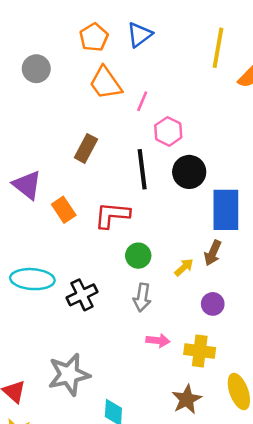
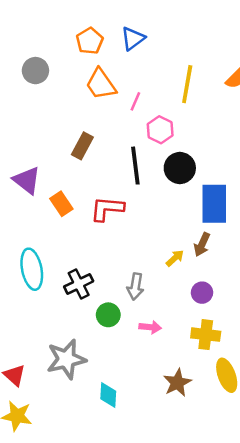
yellow line: (218, 48) -> (187, 84), moved
green circle: (138, 256) -> (108, 315), moved
cyan ellipse: (32, 279) -> (32, 269), turned 75
yellow cross: (200, 351) -> (206, 335), moved

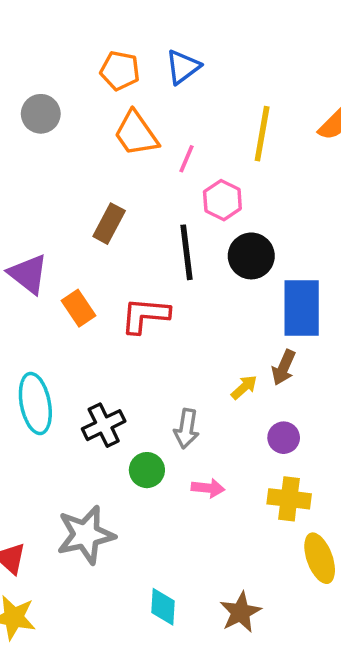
orange pentagon: (90, 41) -> (120, 71), turned -30
brown star: (177, 383) -> (240, 612), moved
cyan diamond: (108, 395) -> (163, 607), moved

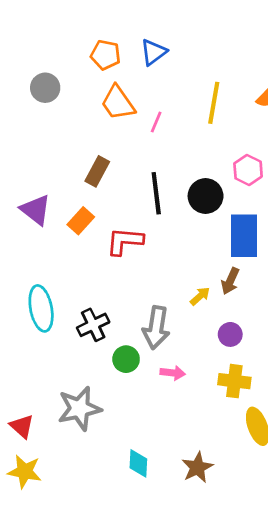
pink hexagon: (222, 200) -> (248, 170), moved
orange rectangle: (79, 308) -> (81, 221), moved, turned 76
gray arrow: (186, 429) -> (156, 328), size x1.4

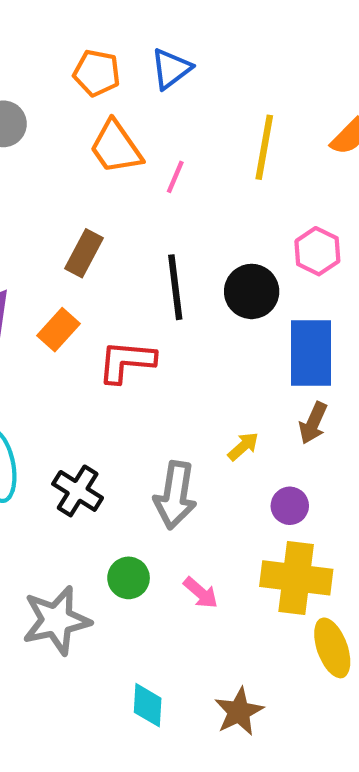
brown arrow: (230, 281) -> (313, 423), moved
black cross: (93, 325) -> (78, 491), turned -32
green circle: (126, 359) -> (129, 578), moved
pink arrow: (173, 373) -> (201, 593), moved, turned 35
yellow cross: (234, 381) -> (296, 578), size x1.4

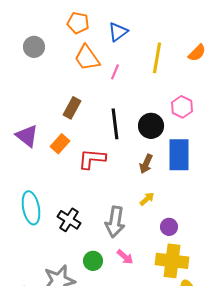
blue triangle: (171, 69) -> (118, 32), moved
brown arrow: (313, 423) -> (146, 164), moved
pink arrow: (201, 593) -> (125, 257), moved

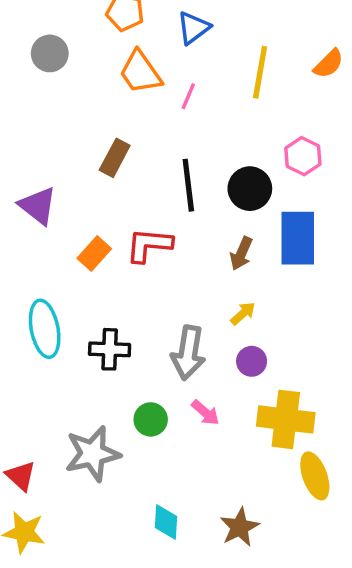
orange rectangle: (60, 144) -> (94, 254), moved
black cross: (69, 220) -> (110, 349), turned -30
purple circle: (169, 227) -> (252, 361), moved

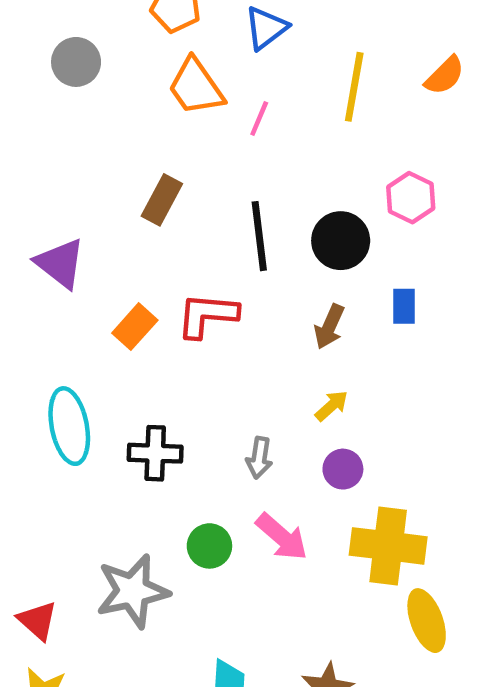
blue rectangle: (298, 238) -> (404, 306), size x0.5
gray arrow: (188, 353) -> (259, 458), size x0.6
pink arrow: (205, 413) -> (282, 537), size x1.4

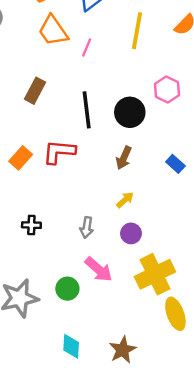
blue rectangle: (404, 306) -> (175, 164), moved, turned -48
black cross: (155, 453) -> (31, 225), size x0.7
green circle: (209, 546) -> (67, 289), moved
yellow cross: (388, 546) -> (155, 274), turned -33

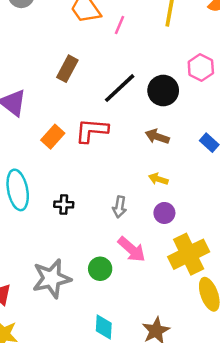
black line: (87, 110) -> (120, 88), turned 54
brown arrow: (124, 158) -> (157, 137), turned 85
yellow arrow: (125, 200) -> (158, 179), turned -120

